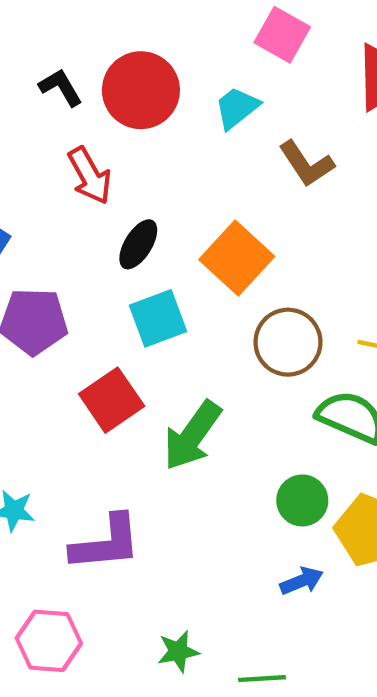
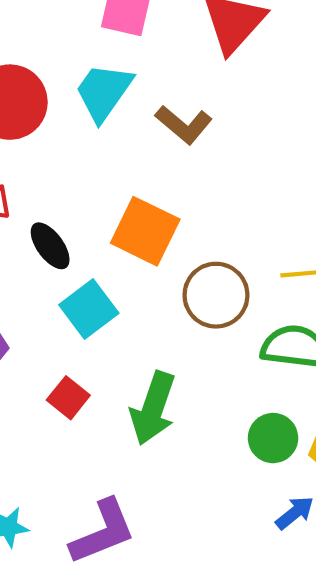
cyan trapezoid: (237, 108) -> (104, 92), size x1.4
black ellipse: (138, 244) -> (50, 246), turned -51
red square: (112, 400) -> (68, 398), size x0.7

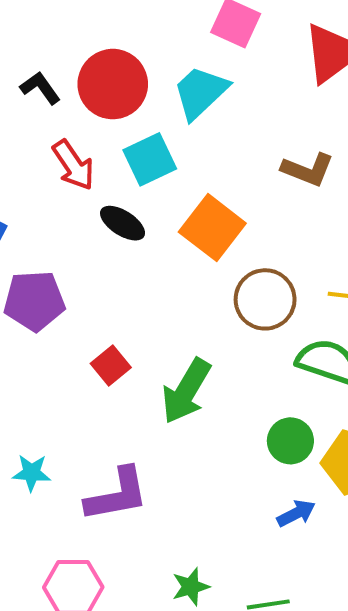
brown L-shape: (184, 125) -> (308, 170), moved, turned -30
black ellipse: (50, 246) -> (123, 223), turned -33
cyan square: (89, 309) -> (150, 159), moved

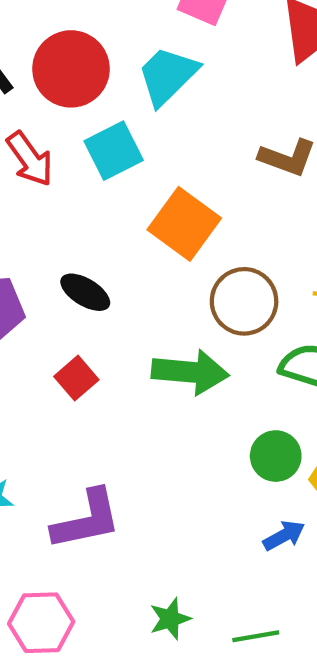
black ellipse: (123, 223) -> (85, 292), moved
green arrow: (186, 391) -> (190, 372), moved, turned -114

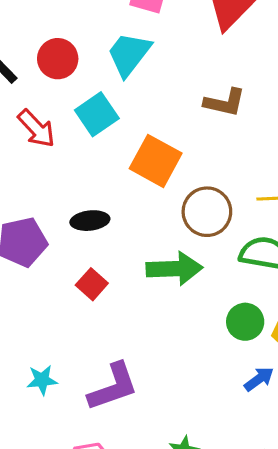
red circle: (71, 69) -> (58, 59), size x0.7
black ellipse: (85, 292) -> (90, 221), turned -30

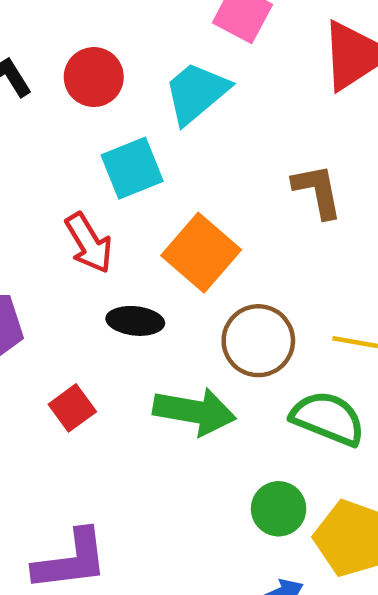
brown L-shape: (225, 102) -> (317, 191), turned -126
red arrow: (36, 128) -> (89, 243), moved
black ellipse: (90, 221) -> (135, 321), moved

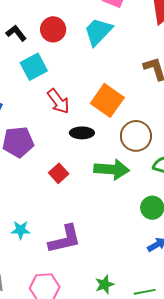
cyan square: (132, 168) -> (34, 67), moved

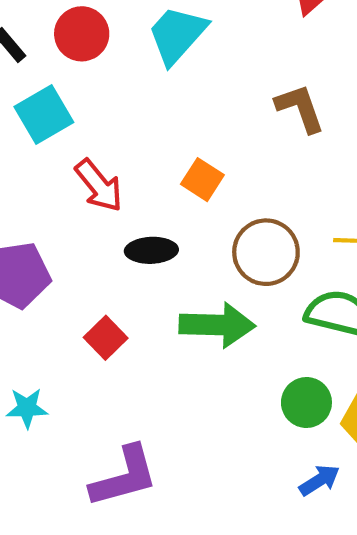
orange square: (107, 100) -> (202, 180), size x0.6
cyan star: (21, 230) -> (27, 408), moved

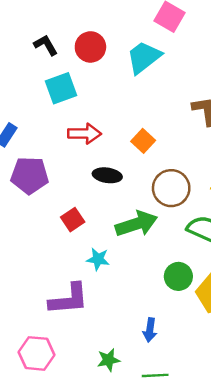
red arrow: (99, 186) -> (85, 134), turned -60
green arrow: (217, 325) -> (136, 224), turned -30
cyan star: (27, 408) -> (98, 259), moved
blue arrow: (319, 480) -> (150, 330), moved, turned 120

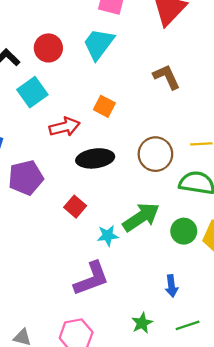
orange square: (143, 141) -> (104, 106), moved
black ellipse: (107, 175) -> (95, 158), size x1.4
green arrow: (136, 224) -> (141, 217), moved

